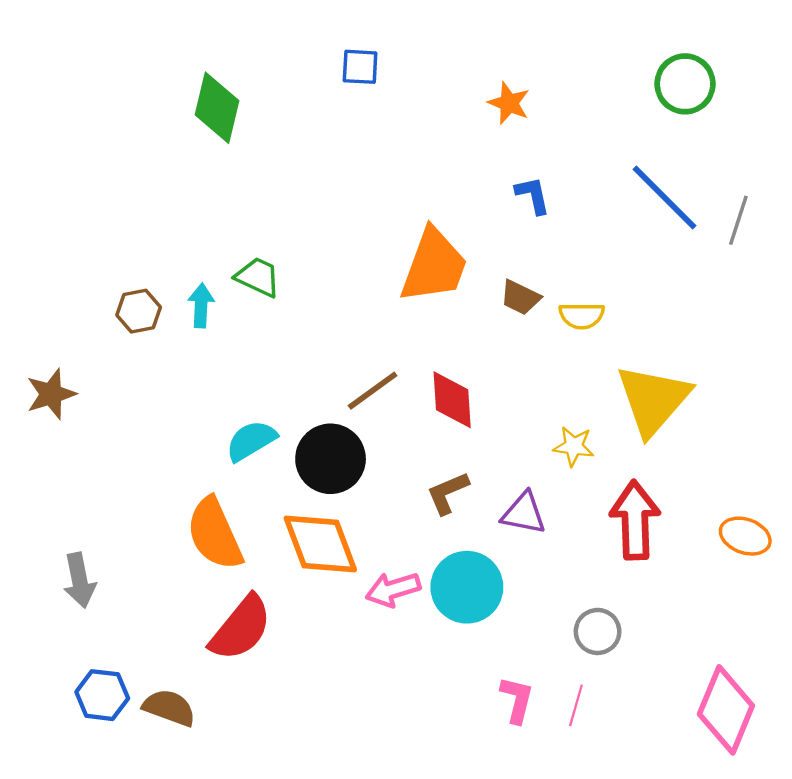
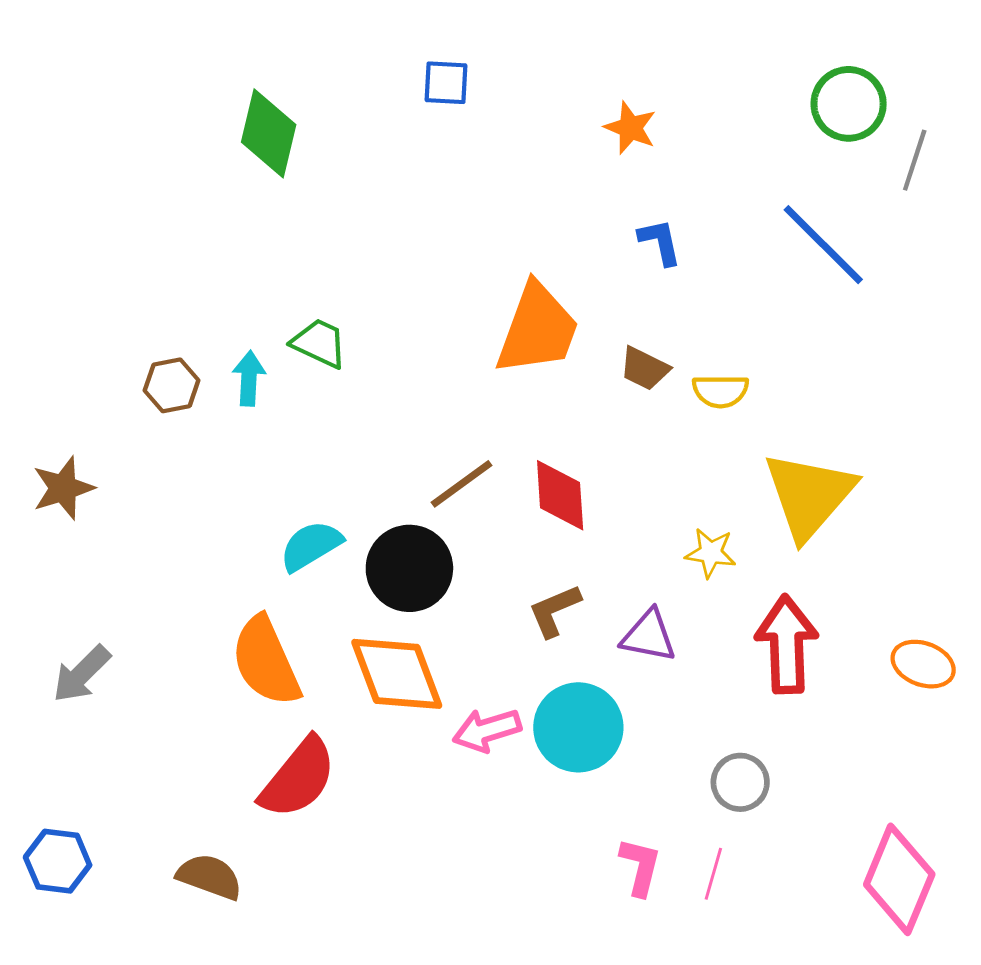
gray line: (738, 220) -> (915, 160), moved
gray arrow: (79, 580) -> (81, 674), moved, turned 56
blue hexagon: (102, 695) -> (58, 861), moved

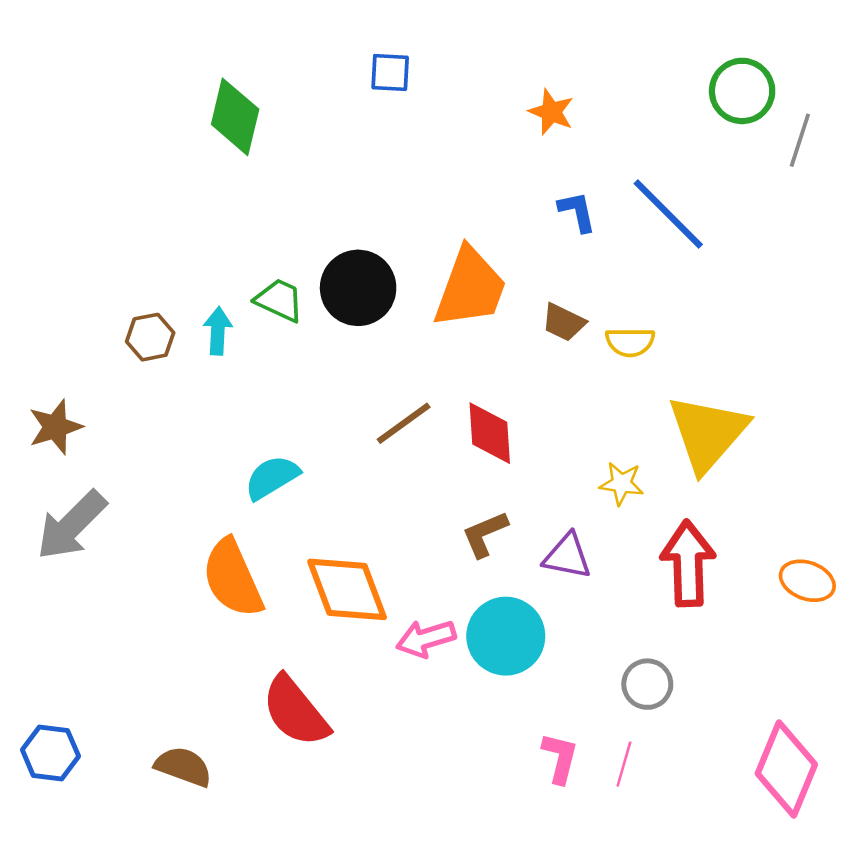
blue line: (823, 245) -> (668, 214), moved
black circle: (409, 568) -> (358, 288), moved
gray arrow: (81, 674) -> (71, 525), moved, size x1.4
red semicircle: (298, 778) -> (295, 711), moved, turned 102

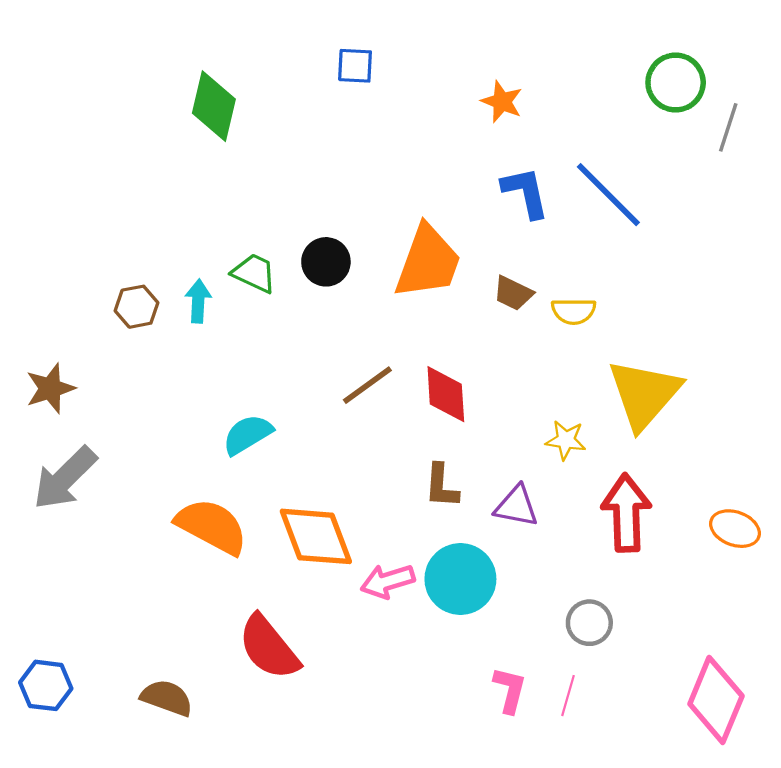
blue L-shape: (577, 212) -> (525, 192), size x1.4
black circle: (358, 288) -> (326, 262), size x0.7
brown L-shape: (485, 534) -> (441, 486), turned -63
orange semicircle: (233, 578) -> (212, 526), turned 142

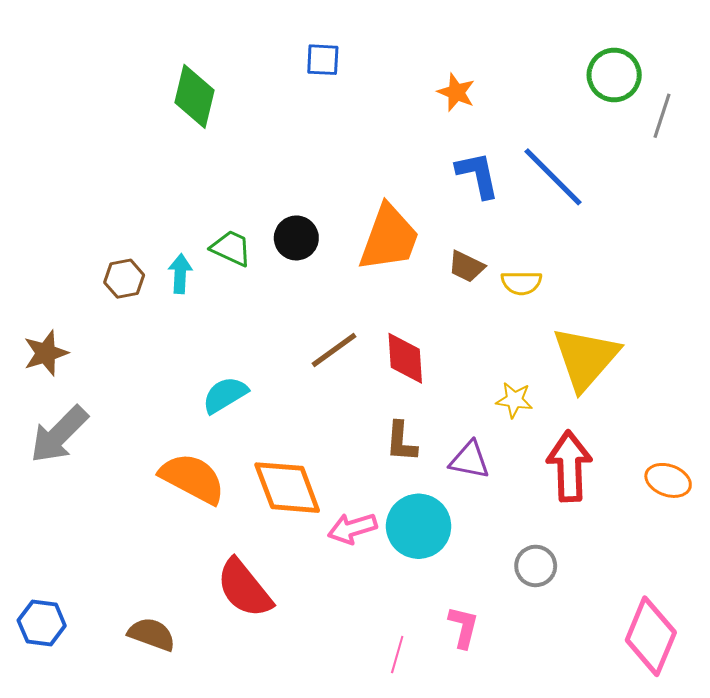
pink line: (568, 696) -> (397, 655), moved

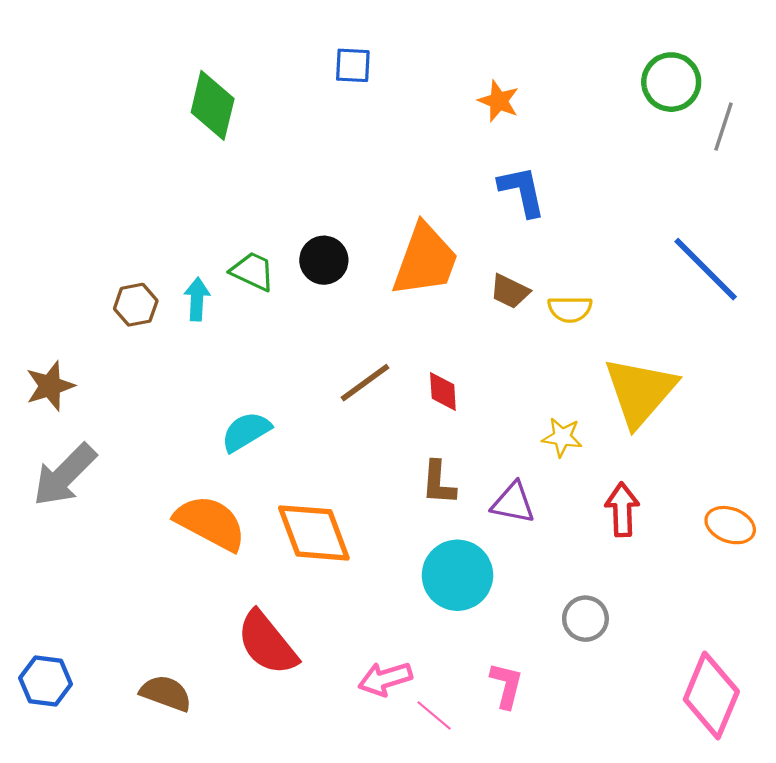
blue line: (553, 177) -> (706, 269), moved
red diamond: (405, 358) -> (443, 392), size x0.7
red arrow: (569, 466) -> (622, 510), size x0.7
pink arrow: (352, 528) -> (385, 679), moved
pink line: (397, 655) -> (434, 715), turned -66

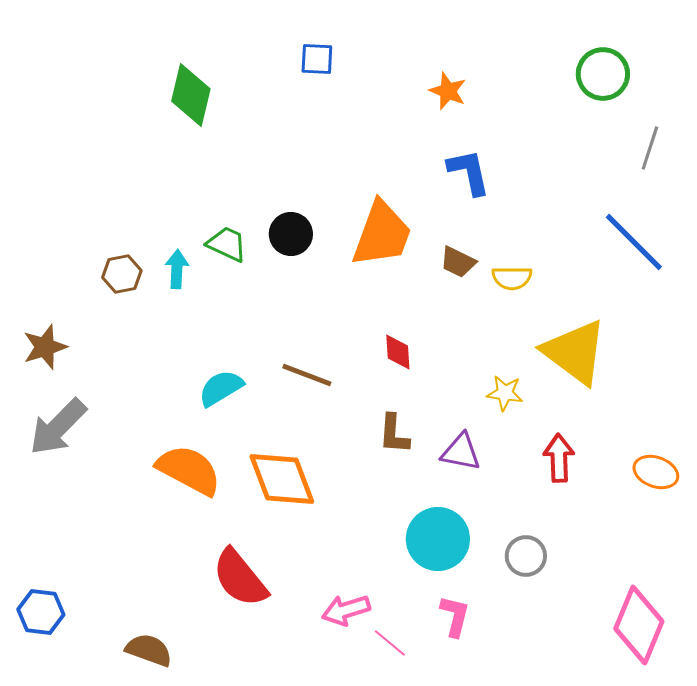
gray line: (724, 127) -> (650, 148), moved
brown line: (365, 383) -> (307, 375), moved, turned 57
yellow triangle: (640, 392) -> (575, 352), turned -34
cyan circle: (457, 575) -> (438, 539), moved
brown semicircle: (166, 693) -> (149, 650), moved

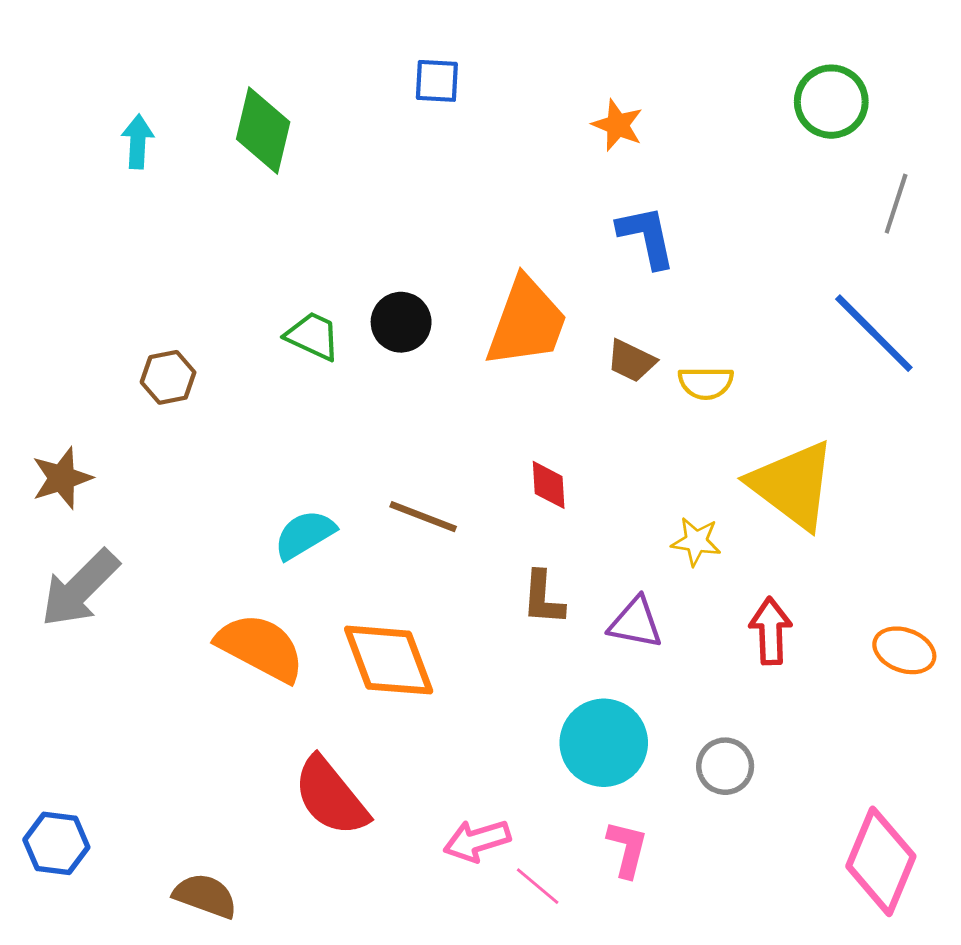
cyan arrow: (177, 269) -> (138, 142), moved

